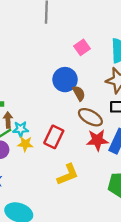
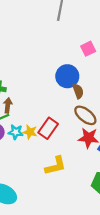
cyan star: (21, 129) -> (16, 132), moved
yellow star: (25, 144) -> (30, 132), moved

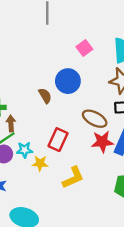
brown semicircle: (78, 91) -> (45, 96), moved
yellow star: (30, 132) -> (40, 163), moved

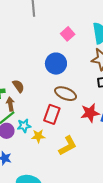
brown semicircle: (45, 96) -> (18, 86), moved
brown ellipse: (95, 119) -> (66, 94), moved

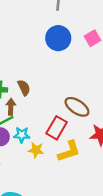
blue circle: (56, 64) -> (58, 38), moved
yellow L-shape: (68, 146) -> (69, 151), moved

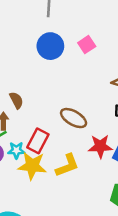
red rectangle: (57, 128) -> (38, 141), moved
yellow star: (36, 150) -> (32, 166), size x1.6

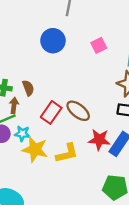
blue circle: (50, 46) -> (53, 41), moved
red rectangle: (38, 141) -> (51, 112), moved

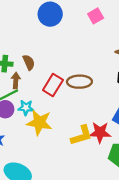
brown ellipse: (78, 111) -> (79, 82), turned -35
red star: (99, 140) -> (100, 132), moved
yellow L-shape: (67, 153) -> (81, 135), moved

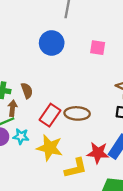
pink square: (96, 16) -> (98, 48), turned 35
yellow star: (39, 123) -> (50, 148), moved
red star: (100, 132) -> (98, 153), moved

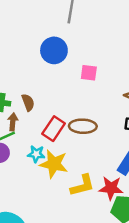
pink square: (98, 48) -> (89, 73), moved
cyan star: (21, 136) -> (36, 154), moved
red star: (98, 153) -> (111, 188), moved

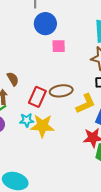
blue circle: (54, 50) -> (45, 24), moved
yellow L-shape: (82, 185) -> (86, 104), moved

